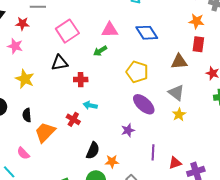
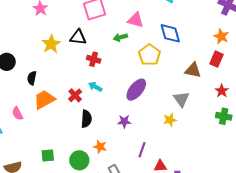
yellow pentagon: (137, 72) -> (149, 55), moved
yellow star: (25, 79) -> (51, 44), moved
purple ellipse: (144, 104) -> (136, 90), moved, turned 70
yellow star: (179, 114) -> (170, 120), moved
black semicircle: (93, 151) -> (86, 119), moved, turned -36

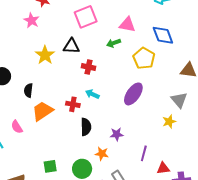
red cross: (75, 95) -> (73, 104), turned -32
purple star: (124, 121) -> (117, 134), moved

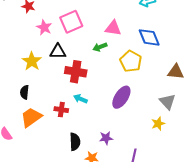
pink star: (31, 20) -> (44, 27), moved
red cross: (89, 67) -> (76, 72), size x1.5
black semicircle: (28, 90) -> (24, 92), moved
black semicircle: (86, 127) -> (75, 142), moved

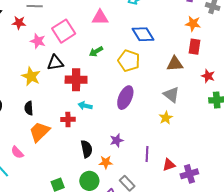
pink triangle: (113, 28) -> (100, 17), moved

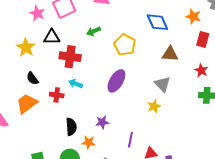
blue diamond: (143, 34) -> (157, 22), moved
red rectangle: (194, 47) -> (203, 39), moved
black semicircle: (29, 108) -> (32, 78), moved, turned -40

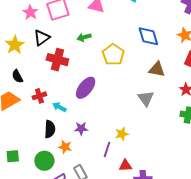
black triangle: (52, 37) -> (42, 38), turned -42
purple ellipse: (116, 81) -> (86, 88), moved
cyan arrow: (75, 84) -> (59, 107), moved
red cross: (57, 95) -> (39, 96), turned -32
yellow star: (154, 106) -> (122, 134), moved

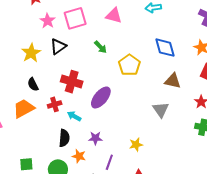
green arrow: (84, 37) -> (101, 47), turned -120
red cross: (57, 60) -> (72, 82), moved
purple line: (107, 149) -> (109, 162), moved

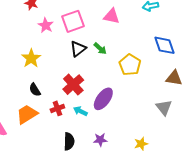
black triangle: (58, 46) -> (78, 49), moved
red cross: (72, 82) -> (73, 85), turned 35
cyan arrow: (74, 116) -> (80, 111), moved

